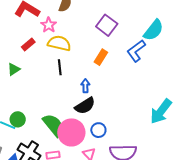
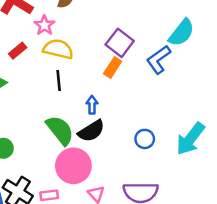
purple square: (107, 25) -> (120, 43), moved
green semicircle: (54, 125) -> (60, 130), moved
blue circle: (98, 130) -> (145, 139), moved

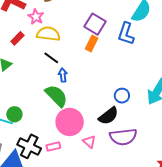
blue L-shape: (159, 60) -> (126, 34), turned -30
black line: (59, 80) -> (51, 58), turned -42
blue arrow: (92, 105) -> (63, 75), moved
black semicircle: (91, 131) -> (108, 116), moved

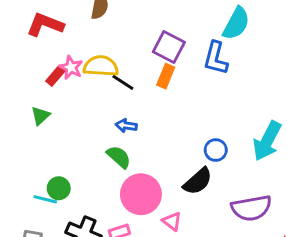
pink star: (36, 17) -> (71, 67), moved
black line: (51, 58) -> (123, 82), moved
blue arrow: (63, 75) -> (126, 126), turned -72
green semicircle: (56, 96) -> (119, 157), size x0.7
purple semicircle: (123, 137) -> (251, 208), moved

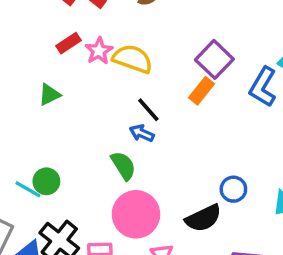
red rectangle: (56, 76) -> (69, 43), moved
black line: (123, 82) -> (148, 110), moved

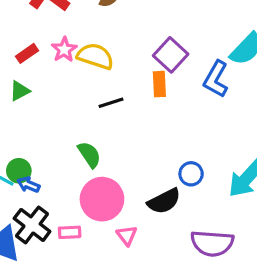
red rectangle: (69, 43) -> (27, 53), moved
orange rectangle: (201, 91) -> (159, 84), turned -40
black line: (148, 110) -> (111, 103), turned -65
blue arrow: (142, 133) -> (28, 185), moved

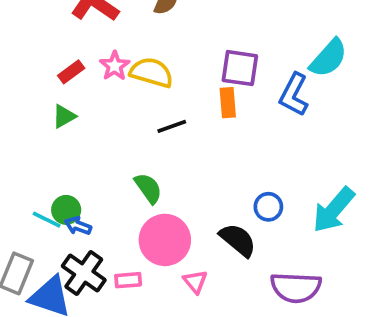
purple square: (171, 55) -> (240, 68), turned -32
black semicircle: (164, 201) -> (238, 240), turned -112

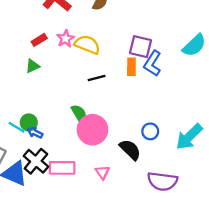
blue L-shape: (294, 95) -> (153, 63), moved
pink circle: (165, 240) -> (92, 130), moved
pink rectangle: (128, 280) -> (62, 168), size x1.6

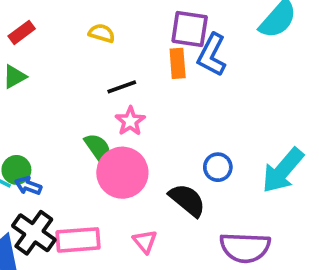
pink star: (66, 39) -> (130, 121), moved
yellow semicircle: (87, 45) -> (102, 33), size x0.6

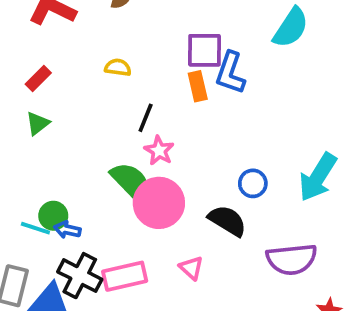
black line: (122, 87) -> (146, 118), turned -40
green semicircle: (98, 148) -> (131, 182), size x1.4

